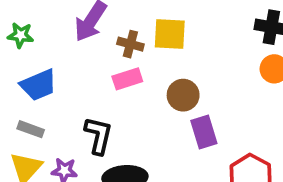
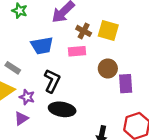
blue trapezoid: (38, 85) -> (42, 46), moved
purple rectangle: (204, 132) -> (126, 84), moved

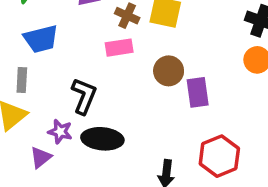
blue trapezoid: (42, 46) -> (41, 39), moved
gray rectangle: (13, 68) -> (22, 80), turned 64
purple star: (27, 97) -> (60, 132), moved

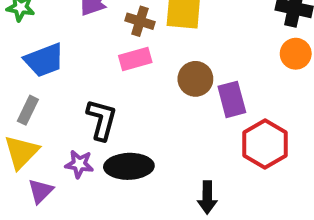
gray rectangle: (22, 80) -> (28, 110), turned 30
red hexagon: (219, 156) -> (265, 144), moved
purple triangle: (41, 157) -> (41, 191), moved

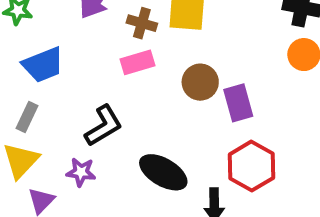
black L-shape: (102, 120) -> (104, 126), turned 45
red hexagon: (265, 144) -> (252, 166), moved
black ellipse: (129, 166) -> (163, 172), moved, turned 33

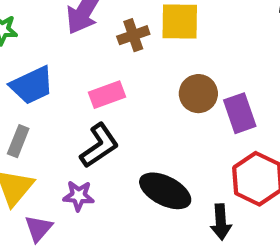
brown cross: (142, 23) -> (133, 35), turned -32
pink rectangle: (138, 62) -> (107, 95), moved

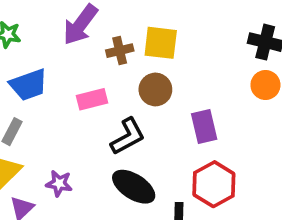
brown circle: (198, 94) -> (155, 89), moved
black L-shape: (99, 146) -> (128, 136), moved

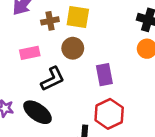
black ellipse: (134, 187) -> (38, 112), moved

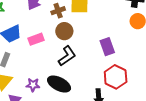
brown circle: (73, 48) -> (64, 31), moved
pink rectangle: (30, 53) -> (36, 39), moved

